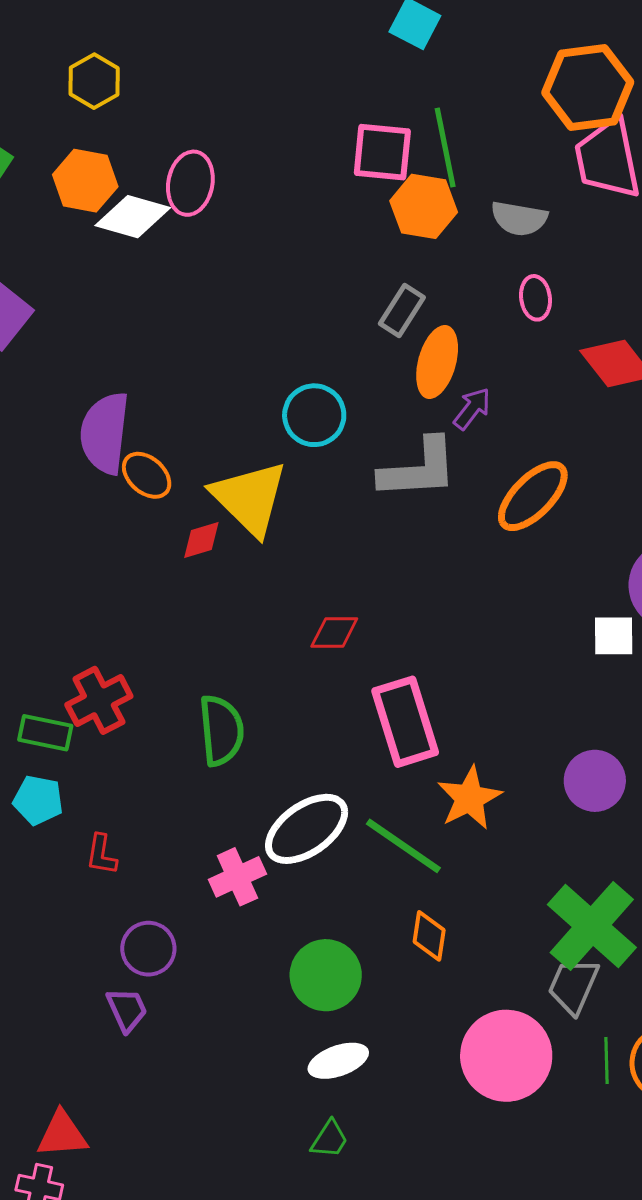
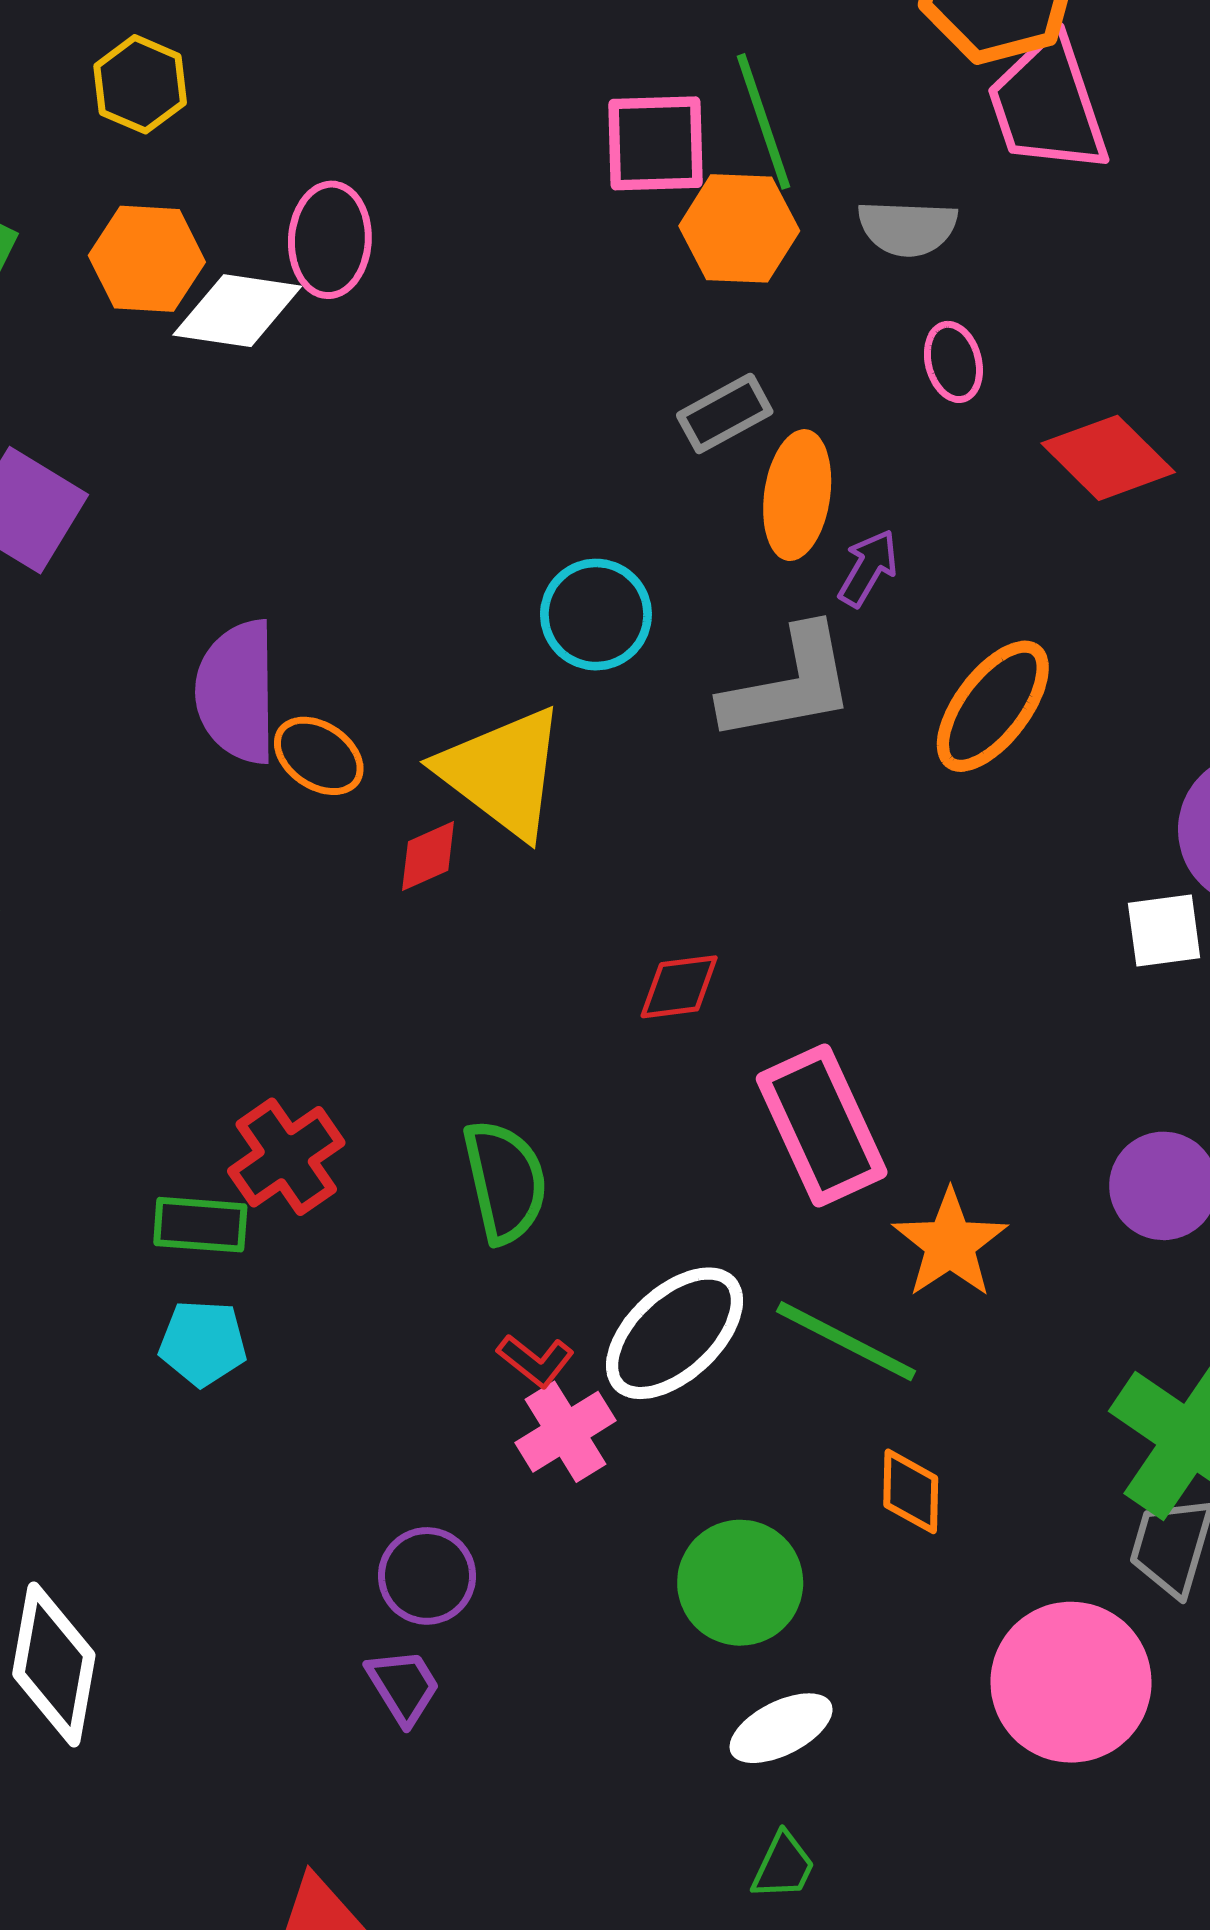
gray rectangle: (402, 310) -> (725, 413), turned 36
red L-shape: (101, 854) -> (536, 1361), moved, turned -54

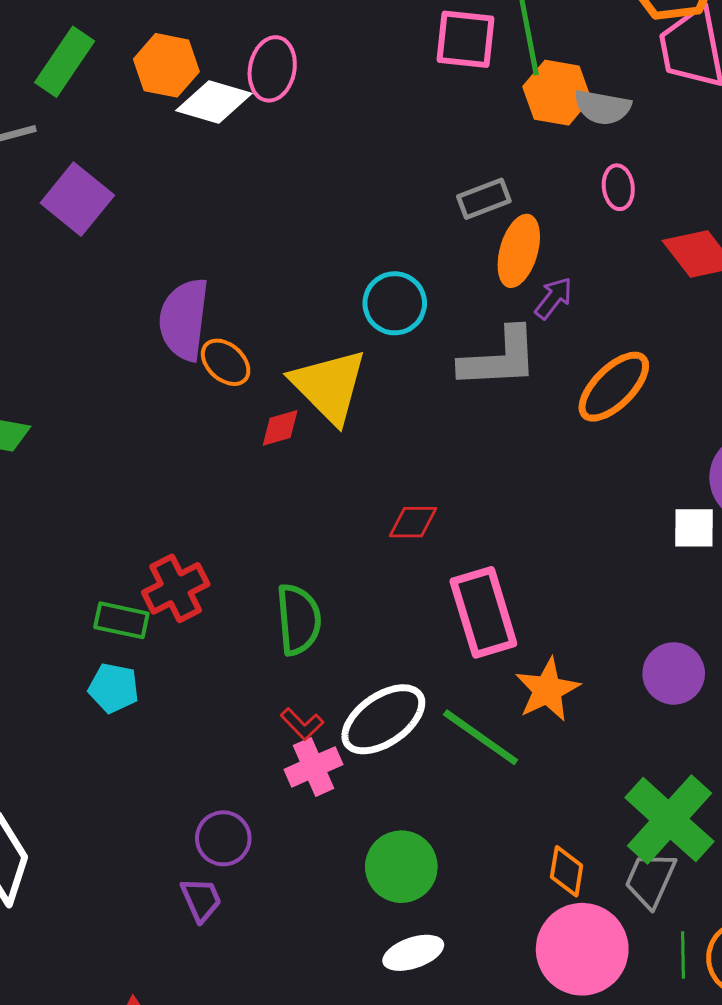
orange hexagon: (739, 228) -> (557, 93), moved
orange diamond: (911, 1491) -> (567, 871), moved

